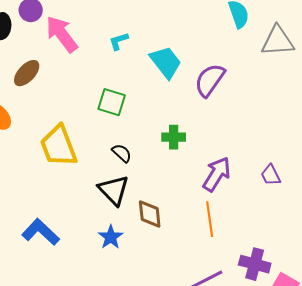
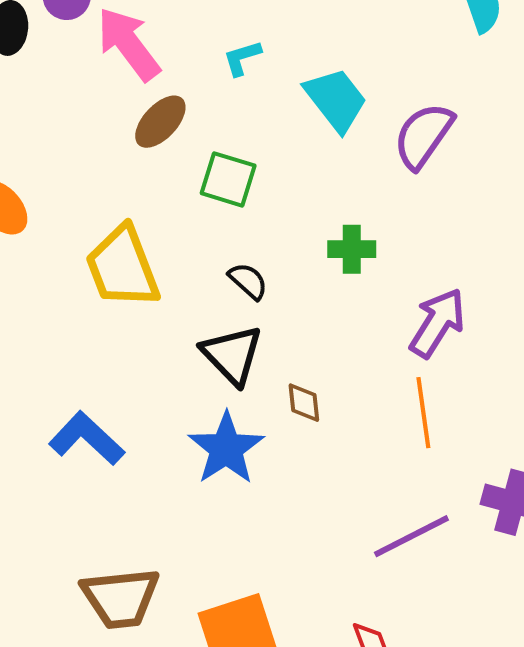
brown ellipse: (27, 73) -> (160, 122), moved
brown diamond: (150, 214) -> (304, 403), size x0.7
blue star: (111, 237) -> (226, 448), size x1.5

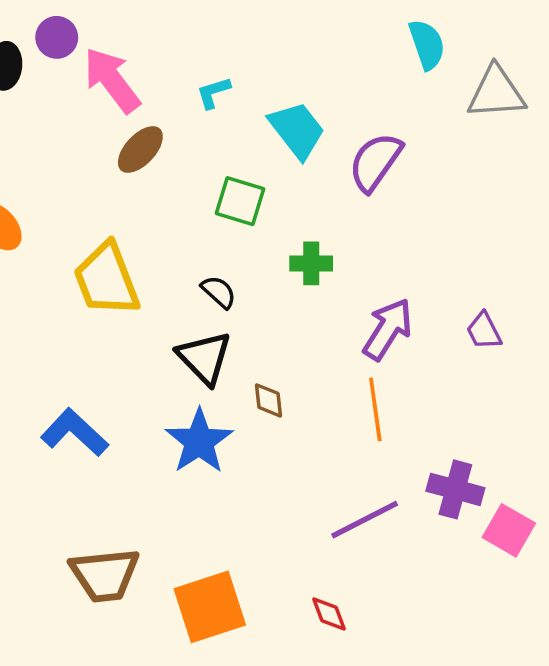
green square: (228, 179) -> (240, 201), moved

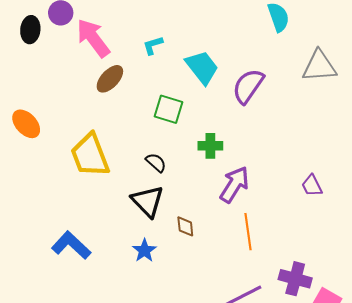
gray triangle: (496, 93) -> (319, 66), moved
purple arrow: (388, 329) -> (234, 185), moved
blue star: (199, 441) -> (144, 250), size x0.6

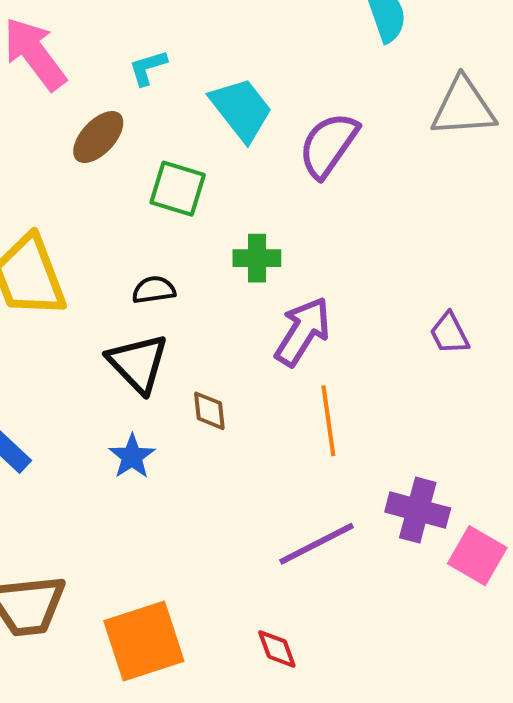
brown ellipse: (110, 79) -> (98, 137), moved
black semicircle: (156, 163) -> (154, 290), turned -50

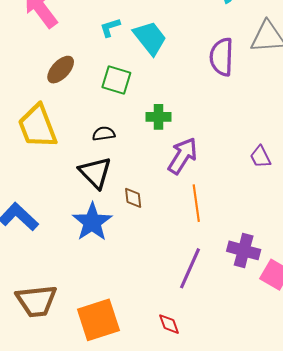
cyan L-shape: (148, 68) -> (110, 27), moved
brown ellipse: (98, 137) -> (61, 70), moved
purple semicircle: (328, 145) -> (222, 57), moved, turned -33
blue star: (132, 456) -> (92, 222), size x1.6
purple line: (317, 544) -> (190, 268), turned -39

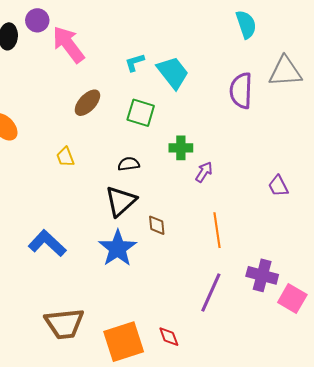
yellow trapezoid: (37, 126) -> (65, 157), size x0.5
purple arrow: (183, 156) -> (204, 172), moved, size x0.6
black triangle: (95, 173) -> (121, 201), turned 32
red diamond: (169, 324) -> (169, 337), moved

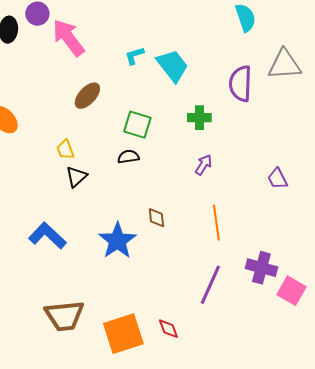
green square: (141, 113) -> (137, 125), moved
green cross: (181, 148) -> (199, 118), moved
black triangle: (121, 201) -> (76, 177), moved, size x0.7

